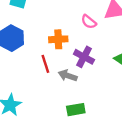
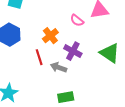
orange cross: (58, 39) -> (50, 36), turned -35

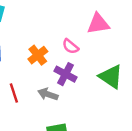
pink semicircle: (77, 20) -> (71, 46), moved
red line: (39, 57) -> (14, 93), moved

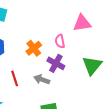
pink semicircle: (71, 46) -> (60, 41), turned 40
green triangle: (111, 77) -> (92, 65), turned 35

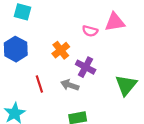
pink semicircle: (60, 41) -> (90, 31), moved, turned -64
green triangle: (92, 65) -> (126, 85), moved

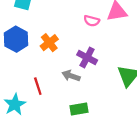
orange cross: (61, 50) -> (49, 43), moved
red line: (39, 84) -> (38, 86), moved

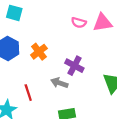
pink semicircle: (92, 21) -> (79, 23), moved

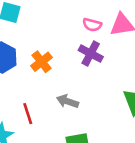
purple cross: (74, 66) -> (91, 53), moved

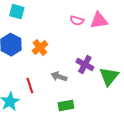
purple cross: (91, 53) -> (85, 65), moved

